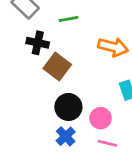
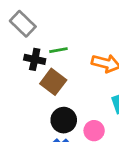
green line: (68, 19) -> (58, 50), moved

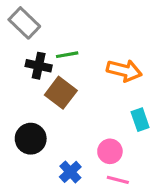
black circle: (64, 120) -> (31, 139), moved

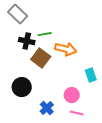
orange arrow: (124, 70) -> (66, 49), moved

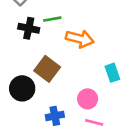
brown square: (41, 58) -> (47, 69), moved
blue cross: (47, 108) -> (55, 116), turned 32

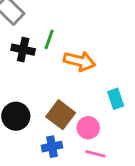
green line: (52, 19) -> (49, 39), turned -60
brown square: (47, 69) -> (61, 115), moved

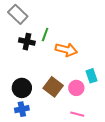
pink circle: (88, 128) -> (76, 88), moved
blue cross: (52, 147) -> (22, 109), moved

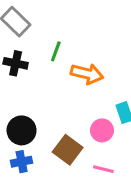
black cross: (27, 42) -> (16, 63), moved
brown square: (53, 87) -> (68, 150), moved

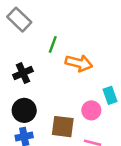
black cross: (16, 63) -> (23, 73), moved, turned -36
brown square: (68, 150) -> (63, 127), turned -30

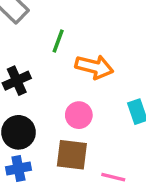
pink circle: (91, 110) -> (79, 115), moved

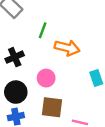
pink circle: (79, 115) -> (46, 78), moved

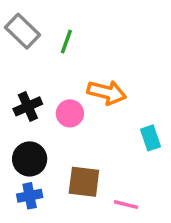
green line: (43, 30) -> (66, 42), moved
pink circle: (46, 78) -> (70, 113), moved

